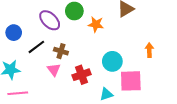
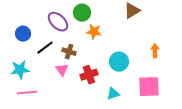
orange star: (96, 24) -> (94, 32), moved
pink square: (131, 81) -> (149, 87), moved

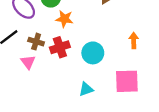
red cross: (89, 75) -> (60, 47), moved

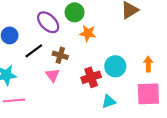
orange arrow: (134, 40) -> (148, 64), moved
red cross: (60, 47) -> (91, 77), moved

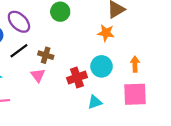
purple ellipse: (48, 22) -> (19, 22), moved
orange star: (88, 33) -> (106, 33), moved

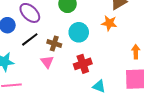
cyan circle: (101, 66) -> (79, 32), moved
cyan triangle: (95, 102) -> (99, 86), turned 40

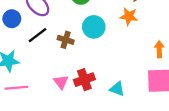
pink triangle: (47, 62) -> (61, 82), moved
red cross: (83, 64) -> (84, 80), moved

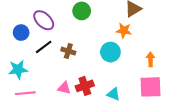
cyan circle: (94, 27) -> (110, 52), moved
pink triangle: (61, 82) -> (64, 88), turned -40

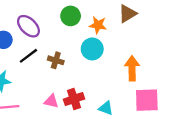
orange star: (124, 30) -> (98, 25), moved
cyan circle: (110, 52) -> (92, 49), moved
orange arrow: (150, 59) -> (132, 68), moved, size x1.5

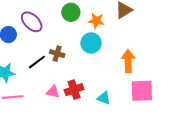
black line: (28, 56) -> (37, 62), moved

